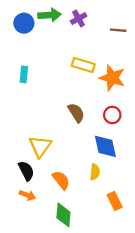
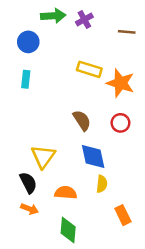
blue circle: (24, 23) -> (28, 42), moved
blue diamond: (105, 146) -> (93, 157), moved
orange semicircle: (61, 180) -> (66, 193), turned -48

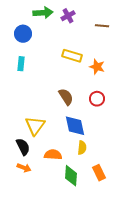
orange star: (120, 83) -> (97, 67), size x0.7
green diamond: (68, 230) -> (71, 176), moved

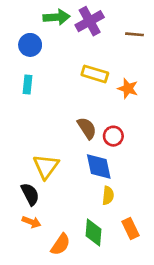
purple cross: (68, 16) -> (90, 21), size x1.5
red circle: (97, 99) -> (113, 136), moved
orange semicircle: (53, 155) -> (60, 244), moved, turned 120

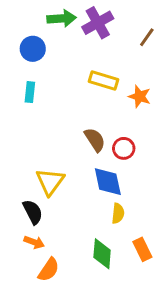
brown line: (134, 34) -> (147, 37), turned -60
orange semicircle: (60, 244) -> (49, 270), moved

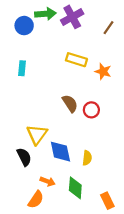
blue circle: (33, 49) -> (24, 26), moved
blue diamond: (108, 182) -> (60, 152), moved
orange arrow: (34, 242) -> (48, 181), moved
orange rectangle: (142, 249) -> (107, 201), moved

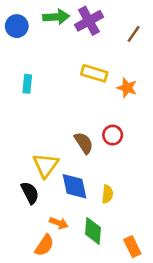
blue circle: (24, 26) -> (17, 26), moved
brown semicircle: (70, 103) -> (84, 143), moved

